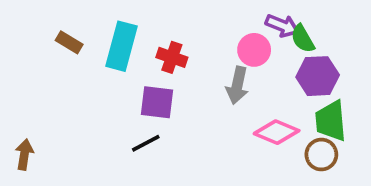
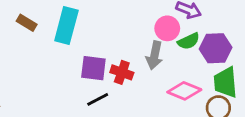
green semicircle: (303, 39) -> (189, 41), moved, turned -85
red cross: (172, 57) -> (122, 72), moved
black line: (146, 143) -> (98, 99), moved

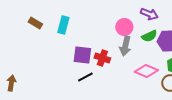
cyan rectangle: (66, 26) -> (63, 25), size x0.7
pink circle: (167, 28) -> (124, 27), moved

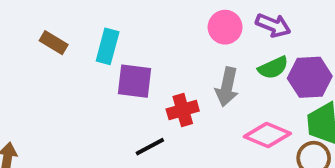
pink circle: (124, 27) -> (225, 27), moved
purple square: (82, 55) -> (135, 81), moved
red cross: (102, 58) -> (183, 110), turned -35

